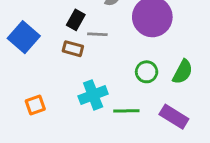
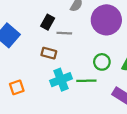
brown rectangle: (73, 49) -> (49, 53), moved
green line: (126, 111) -> (86, 81), moved

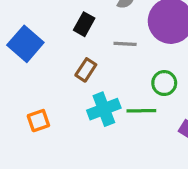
gray line: (64, 33) -> (125, 44), moved
brown rectangle: (49, 53) -> (86, 70), turned -72

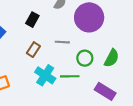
gray line: (125, 44) -> (62, 42), moved
cyan cross: (104, 109) -> (45, 75), turned -36

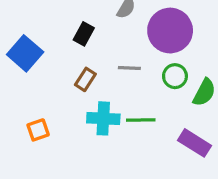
green circle: (85, 58) -> (175, 76), moved
cyan cross: (45, 75) -> (103, 118), turned -30

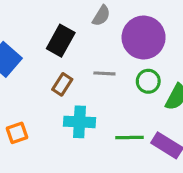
black rectangle: (84, 34) -> (61, 41), size x1.4
green line: (141, 120) -> (129, 138), moved

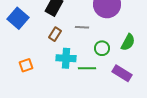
green circle: (148, 81) -> (102, 48), moved
green line: (129, 138) -> (87, 68), moved

